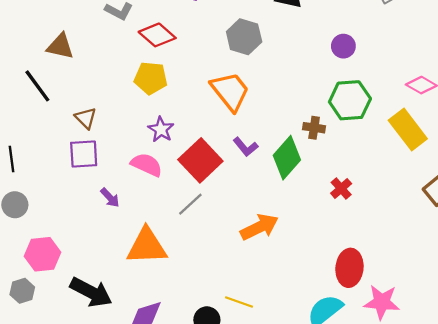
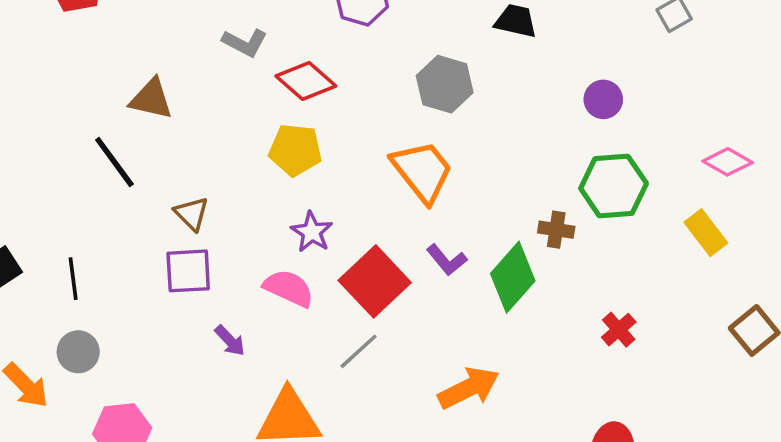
yellow rectangle: (408, 129) -> (706, 233), size x0.7
red cross: (341, 188) -> (619, 330), moved

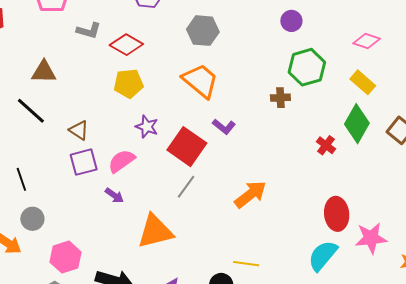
green diamond: (513, 277) -> (357, 124), moved
pink semicircle: (289, 288) -> (122, 161), moved, turned -48

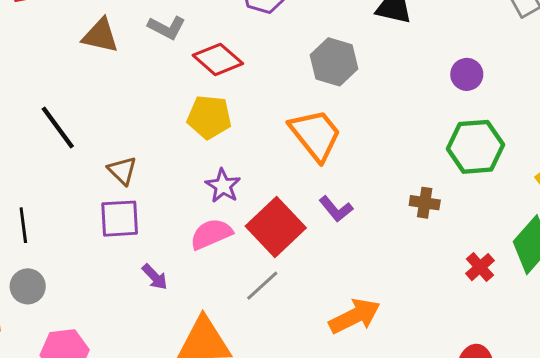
brown triangle: (44, 72) -> (100, 36), moved
brown cross: (280, 98) -> (425, 203), moved
pink semicircle: (122, 161) -> (211, 234), moved

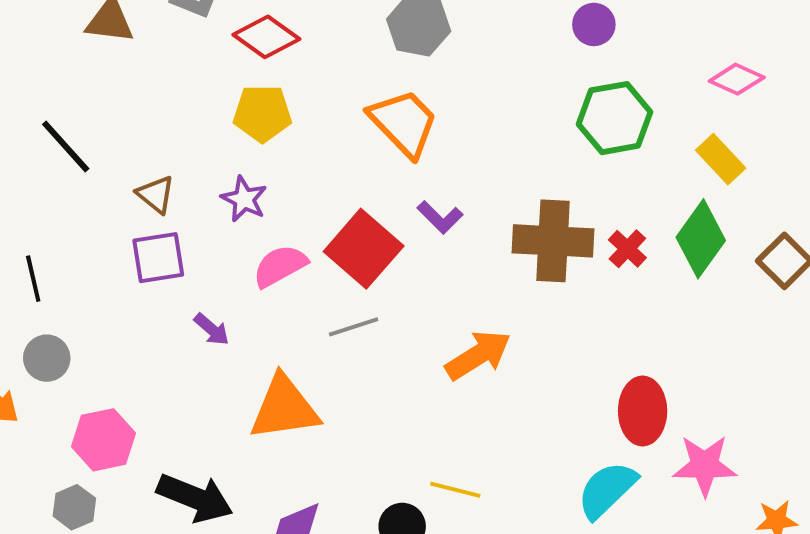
purple star: (223, 186) -> (244, 199), moved
brown cross: (425, 203) -> (553, 241), moved, size x2.0
red cross: (480, 267) -> (627, 249), moved
gray line: (262, 286) -> (354, 327), turned 30

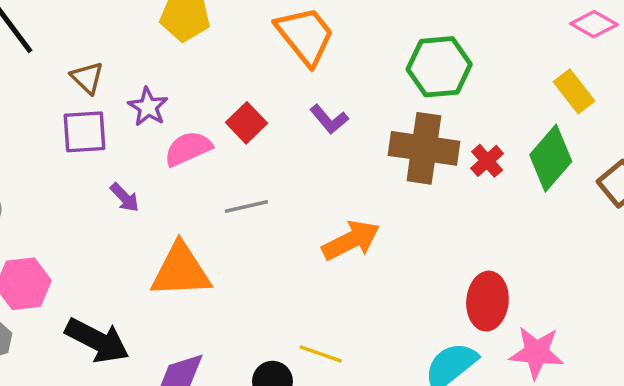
green hexagon: (615, 118) -> (439, 67), moved
purple star: (244, 199) -> (148, 107), moved
red square: (364, 249) -> (246, 123), moved, size x0.6

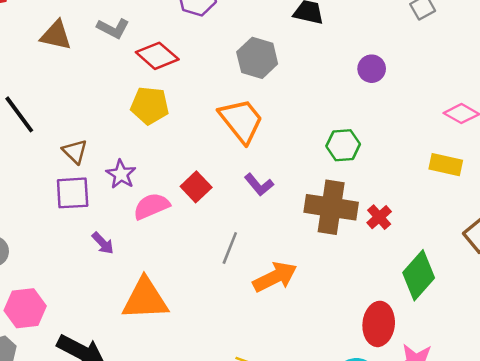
green hexagon: (439, 67) -> (343, 145), size x0.7
yellow rectangle: (574, 91) -> (446, 165), turned -40
green diamond: (551, 158) -> (419, 275), moved
gray line: (246, 206) -> (230, 248), moved, turned -56

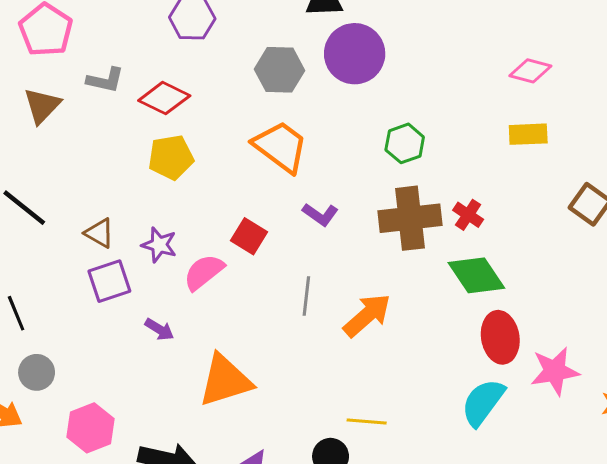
brown triangle: (56, 35) -> (42, 106), turned -44
purple circle: (372, 69) -> (355, 54), moved, size x1.8
green diamond: (419, 275) -> (476, 275), moved, turned -60

